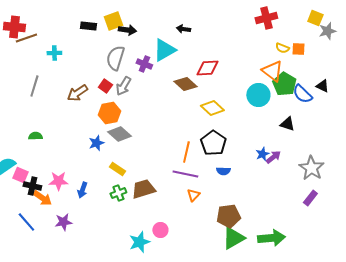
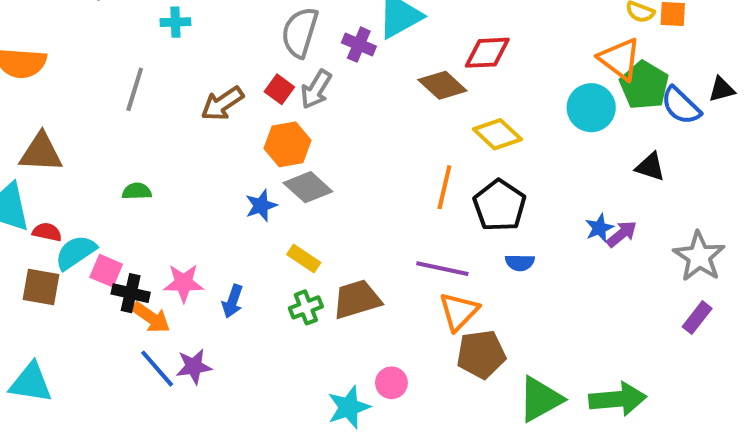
black triangle: (322, 86) -> (722, 89), turned -40
orange line: (186, 152) -> (444, 187), moved
orange triangle: (193, 195) -> (459, 311), size x1.5
brown pentagon: (228, 216) -> (481, 354), moved
blue line: (26, 222) -> (157, 369), moved

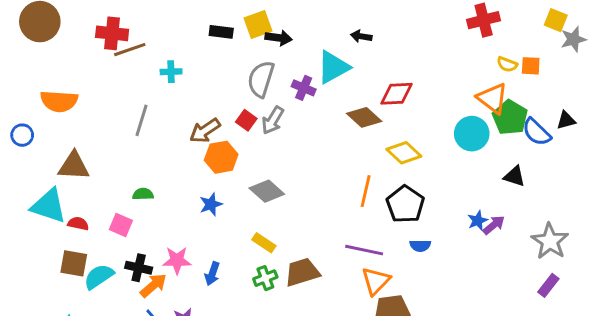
orange hexagon: (288, 144) -> (221, 157), moved
blue star: (261, 206) -> (211, 204), moved
cyan semicircle: (76, 252) -> (99, 277), moved
pink square: (106, 271) -> (121, 225), moved
orange arrow: (151, 318) -> (153, 285), turned -76

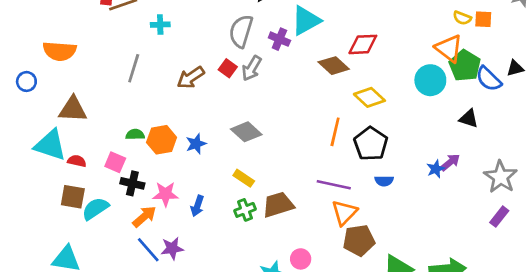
orange hexagon: (221, 157) -> (162, 140), moved
blue star: (478, 221) -> (436, 169), moved
black cross: (139, 268) -> (132, 183), moved

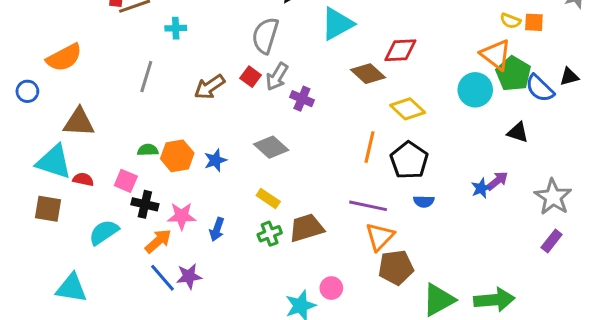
purple cross: (279, 39) -> (302, 99), moved
orange semicircle: (60, 51) -> (64, 58), turned -32
brown square: (73, 197) -> (48, 209), moved

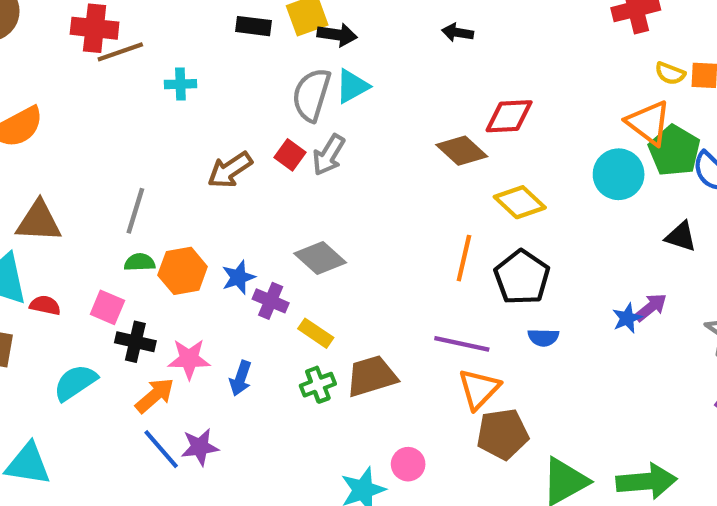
cyan triangle: (337, 24) -> (352, 86), moved, size x0.7
gray line: (146, 77) -> (135, 211), moved
purple cross: (302, 99) -> (271, 301), moved

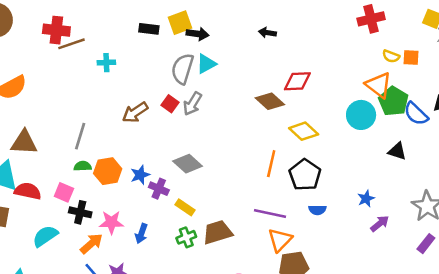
red semicircle: (45, 305) -> (28, 191), size x1.5
purple arrow: (651, 307) -> (380, 224), moved

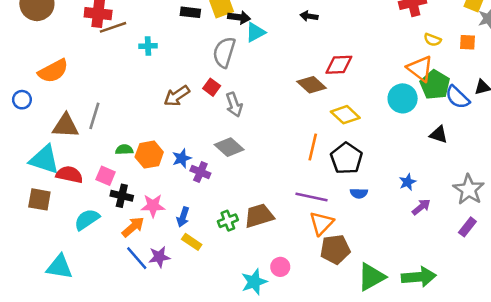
orange square: (411, 58) -> (467, 42), moved
cyan triangle: (206, 64) -> (255, 32), moved
gray arrow: (193, 104) -> (234, 105), moved, turned -50
gray line: (80, 136) -> (94, 116), moved
yellow rectangle: (185, 207) -> (192, 242), moved

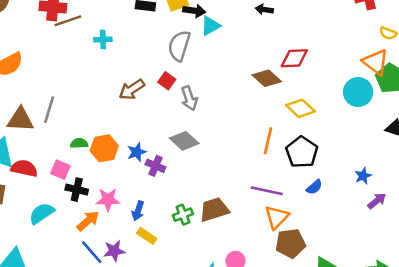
blue semicircle: (359, 193) -> (314, 187), turned -42

